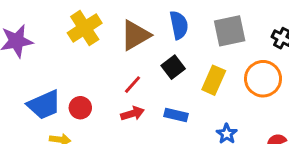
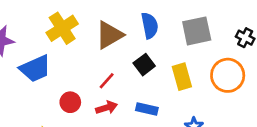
yellow rectangle: (214, 80) -> (182, 77), turned -40
blue trapezoid: (44, 105) -> (35, 69), moved
red circle: (80, 108) -> (70, 102), moved

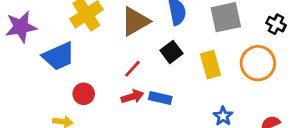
red circle: (70, 102) -> (84, 94), moved
blue rectangle: (147, 109) -> (160, 98), moved

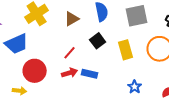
brown triangle: (135, 21) -> (72, 19), size x0.7
red circle: (84, 94) -> (35, 71), size x1.5

